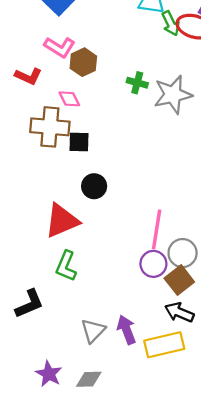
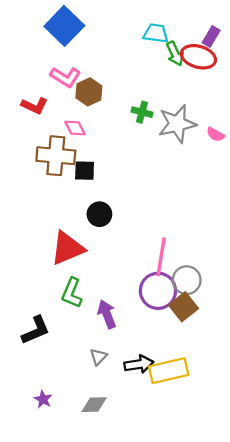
purple circle: (153, 264) -> (158, 291), size x1.4
black arrow: (179, 312) -> (139, 364), moved, turned 148
purple arrow: (126, 330) -> (107, 314), moved
gray triangle: (93, 331) -> (98, 357), size x0.7
purple star: (49, 374) -> (43, 399), moved, size x0.7

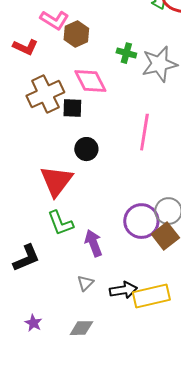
pink diamond: (75, 128) -> (90, 81), moved, size x1.6
brown cross: (56, 156) -> (45, 94), turned -30
red triangle: (68, 248) -> (56, 181), turned -30
pink line: (161, 257) -> (144, 132), moved
green L-shape: (72, 293) -> (60, 223), turned -44

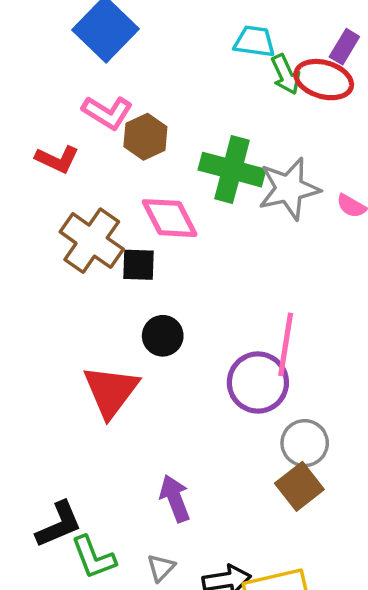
green cross: (126, 53) -> (232, 170), size x1.8
brown cross: (45, 94) -> (92, 241), turned -30
pink line: (144, 132) -> (286, 344), moved
purple circle: (141, 221) -> (258, 383), moved
green L-shape: (60, 223) -> (93, 557), moved

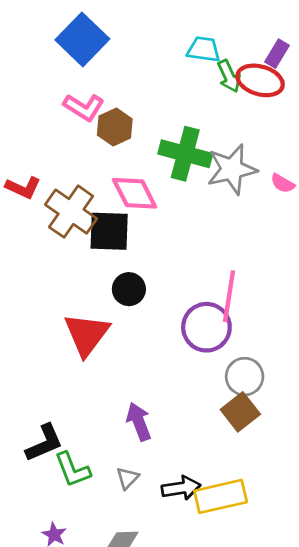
red L-shape: (57, 159) -> (23, 188), moved
black square: (138, 265) -> (109, 231), size x1.5

